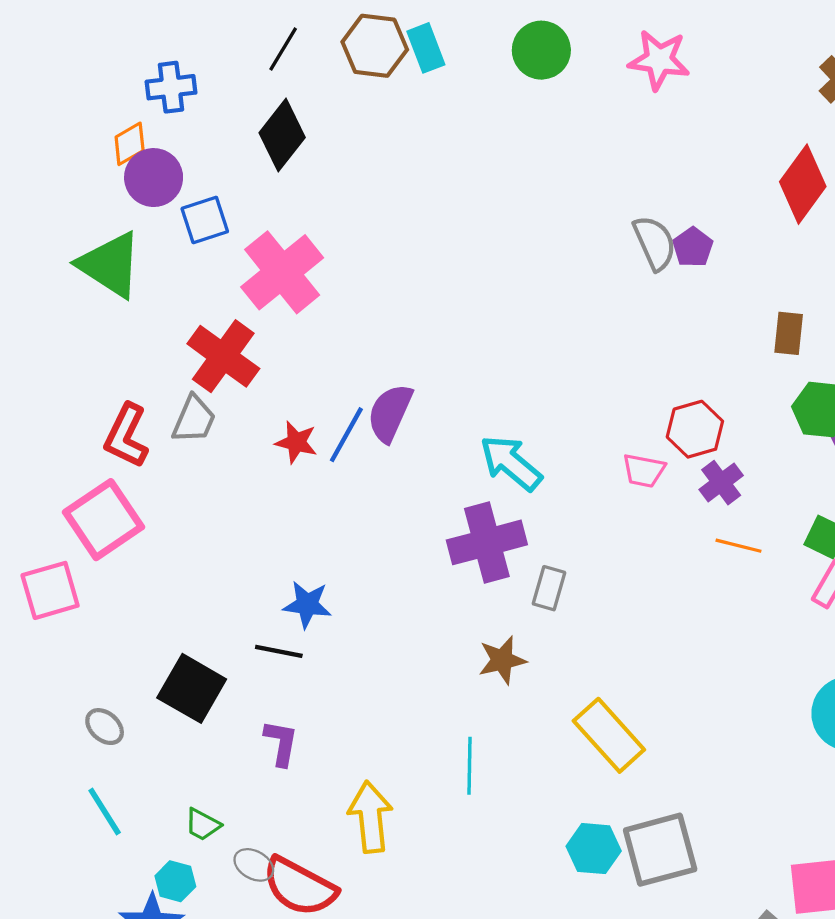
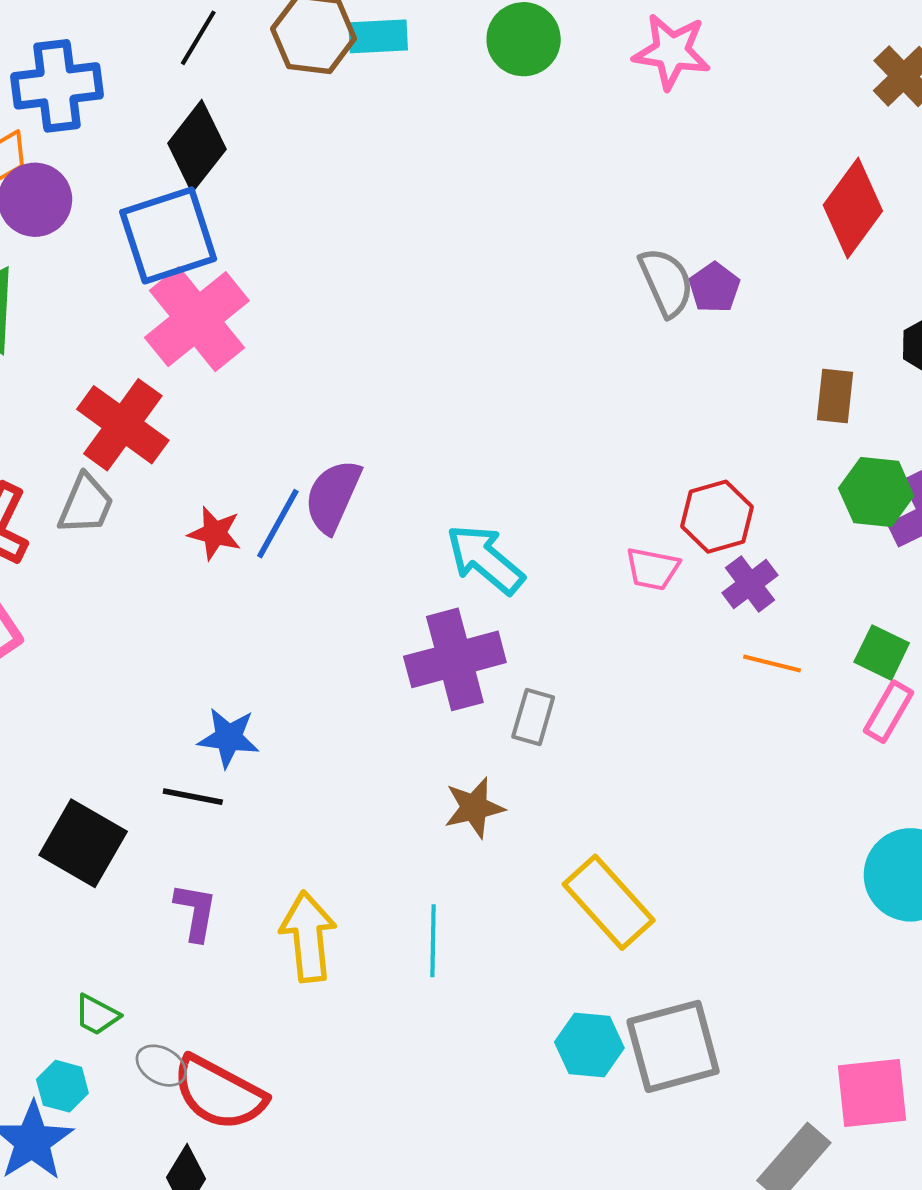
cyan rectangle: (426, 48) -> (378, 36), turned -72
blue cross: (171, 87) -> (57, 86), size x1.4
blue square: (205, 220) -> (168, 235), moved, size x1.6
yellow arrow: (370, 817) -> (308, 937), moved

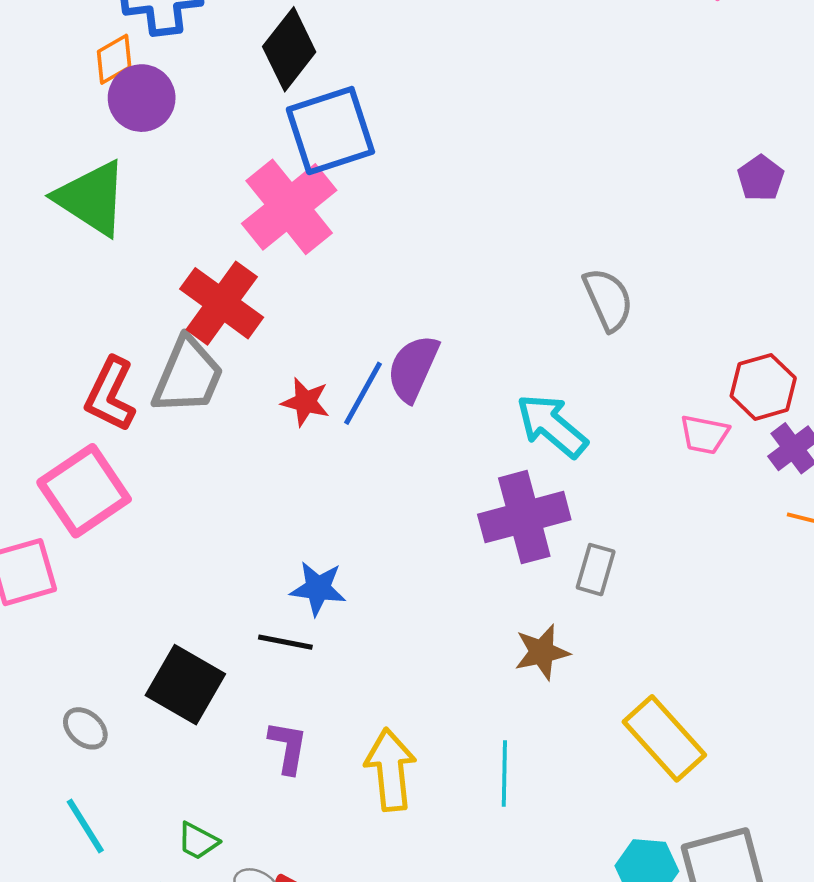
blue square: (168, 235) -> (330, 131), moved
gray semicircle: (666, 282) -> (608, 299), moved
gray trapezoid: (86, 504) -> (188, 376), size x1.4

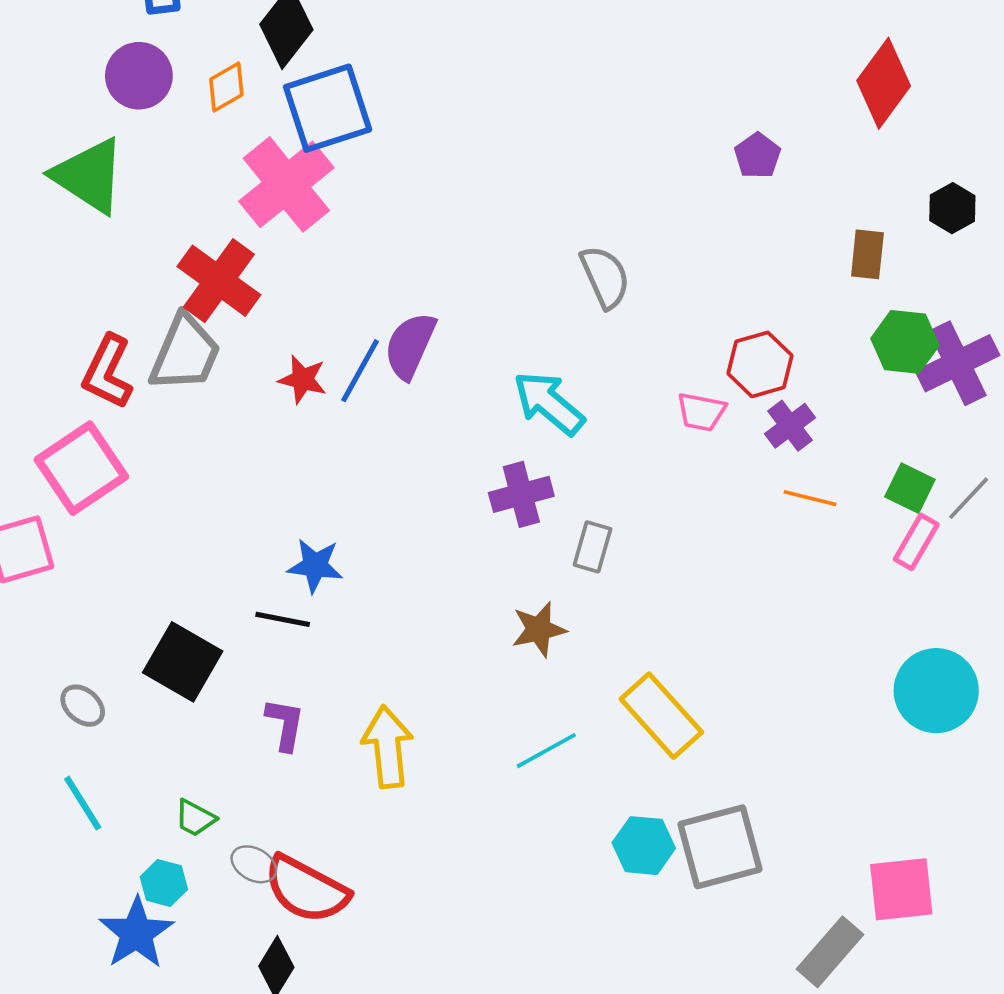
orange diamond: (114, 59) -> (226, 87), moved
purple cross: (524, 517) -> (521, 494), size x0.7
cyan line: (504, 773) -> (546, 751), moved, turned 60

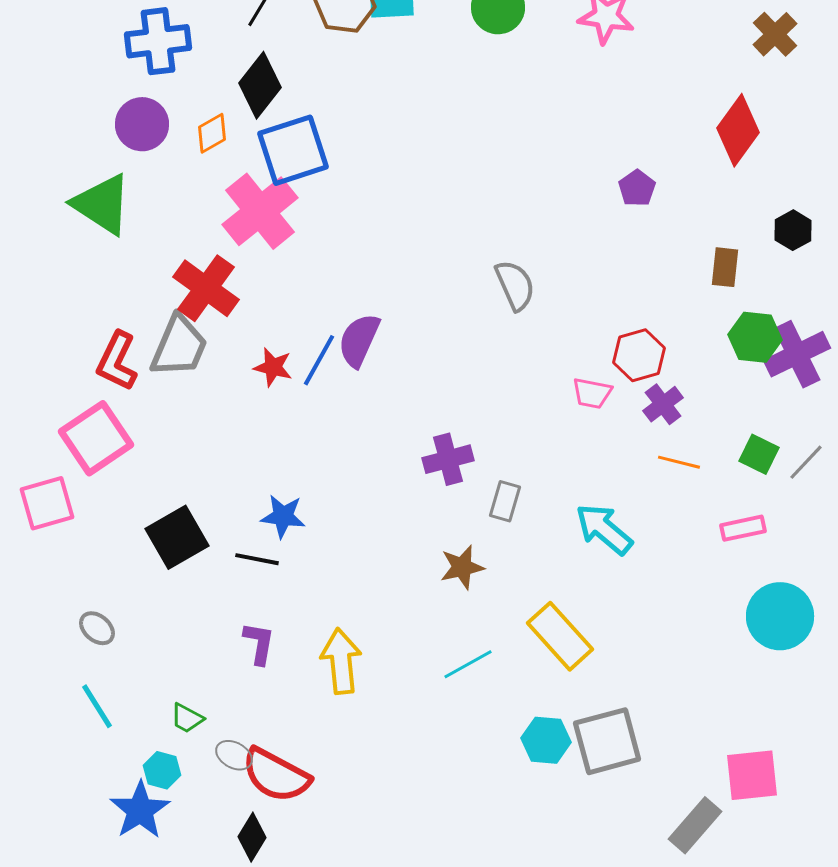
cyan arrow: (549, 403) -> (604, 529), moved
pink rectangle: (916, 542) -> (743, 528), moved, turned 48
black square: (183, 662) -> (177, 537), moved, turned 30

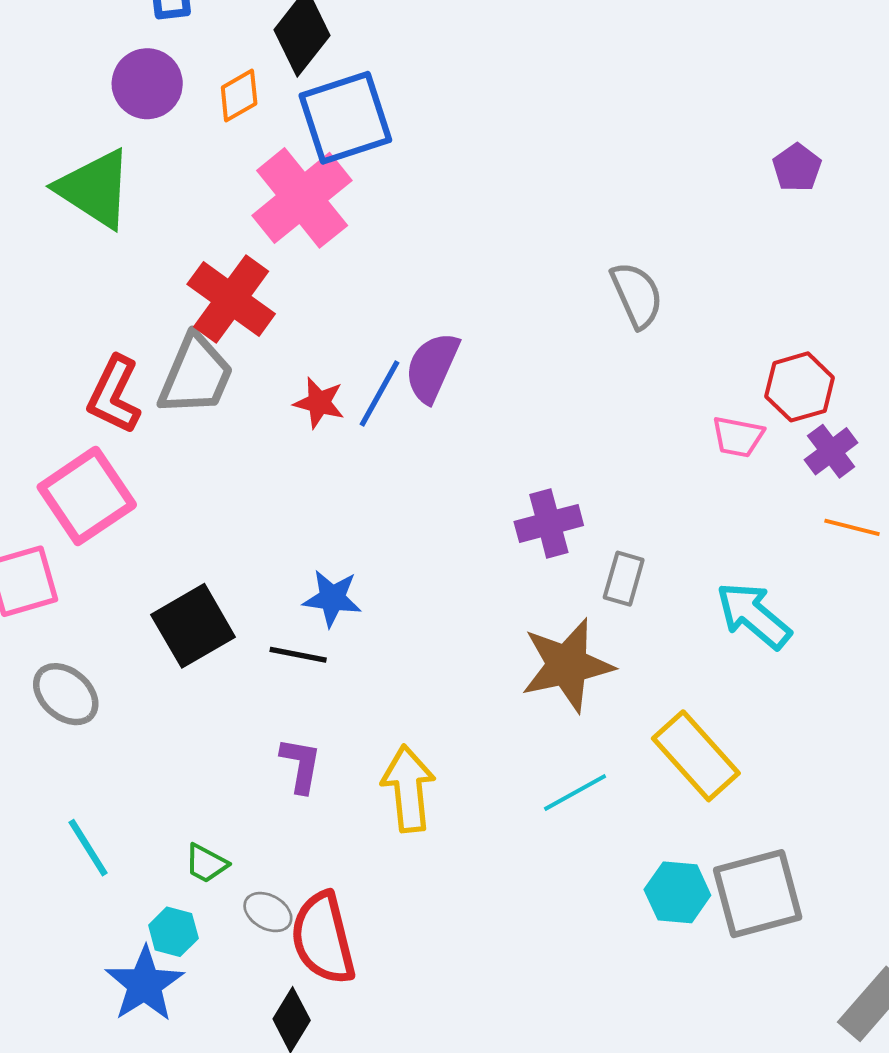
brown star: (462, 567) -> (567, 665), size x1.6
gray ellipse: (97, 628) -> (66, 694), moved, size x1.4
red semicircle: (276, 775) -> (323, 938), turned 48

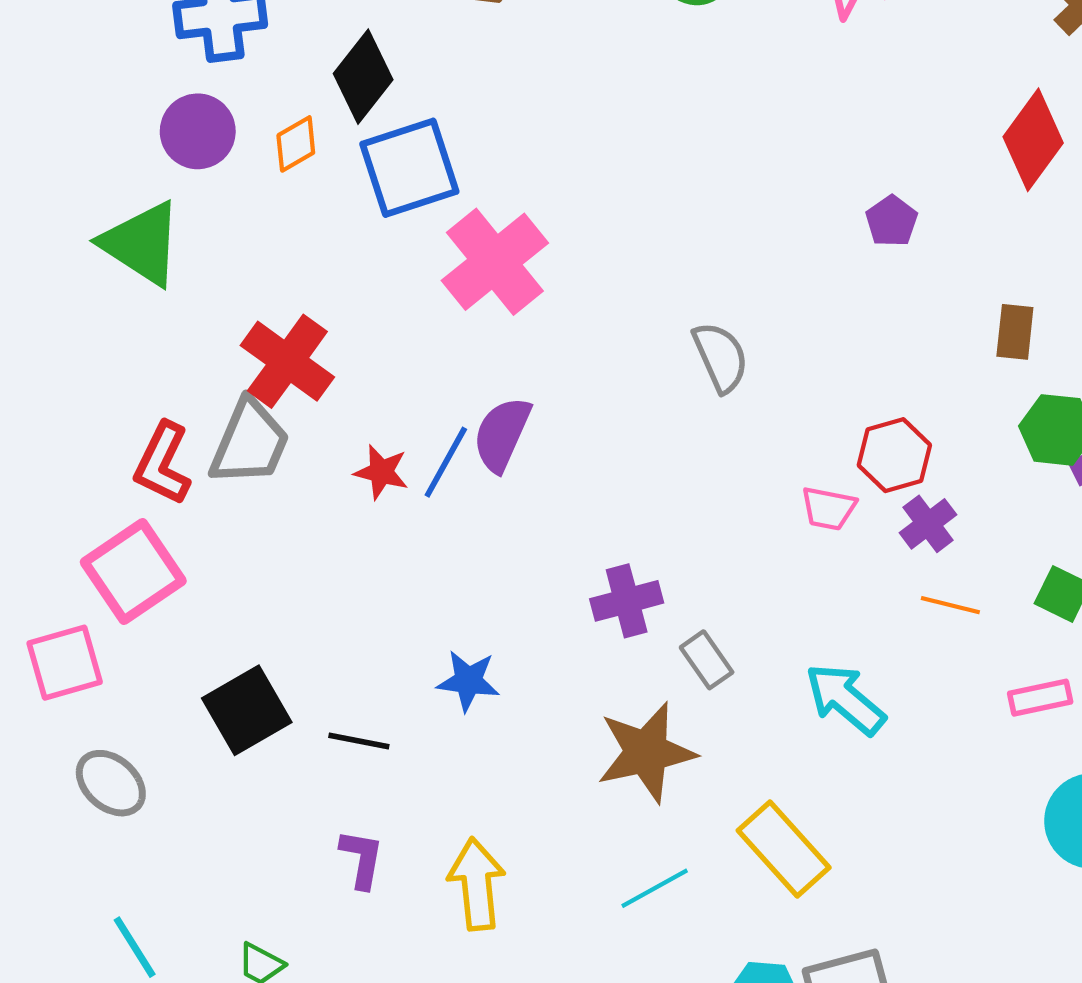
pink cross: (302, 198) -> (495, 262), moved
gray rectangle: (624, 579) -> (707, 660), turned -51
blue star: (332, 598) -> (468, 681), moved

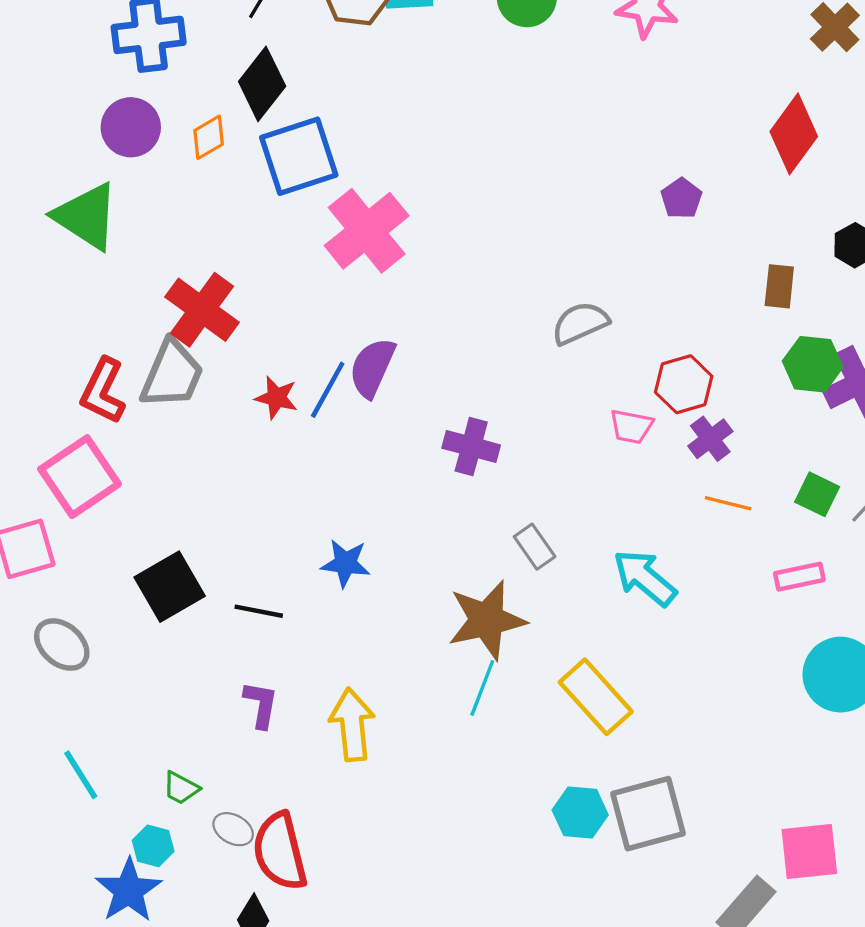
gray semicircle: (721, 357) -> (580, 323), moved, turned -90
purple cross: (627, 601) -> (471, 447), moved, turned 30
cyan line: (655, 888) -> (482, 688), moved, turned -40

